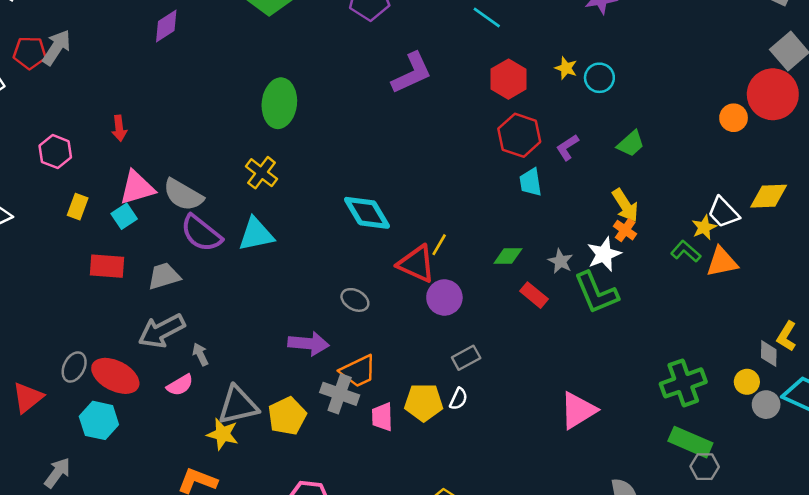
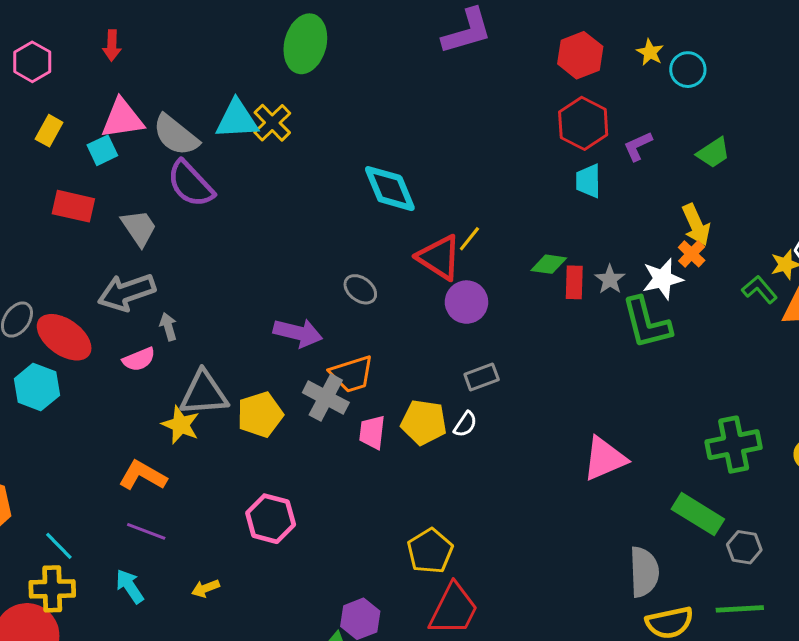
cyan triangle: (256, 234) -> (237, 119), moved
gray trapezoid: (164, 276) -> (139, 228), turned 64
red rectangle: (534, 295) -> (574, 282), moved, turned 44
green rectangle: (690, 442) -> (698, 514), moved

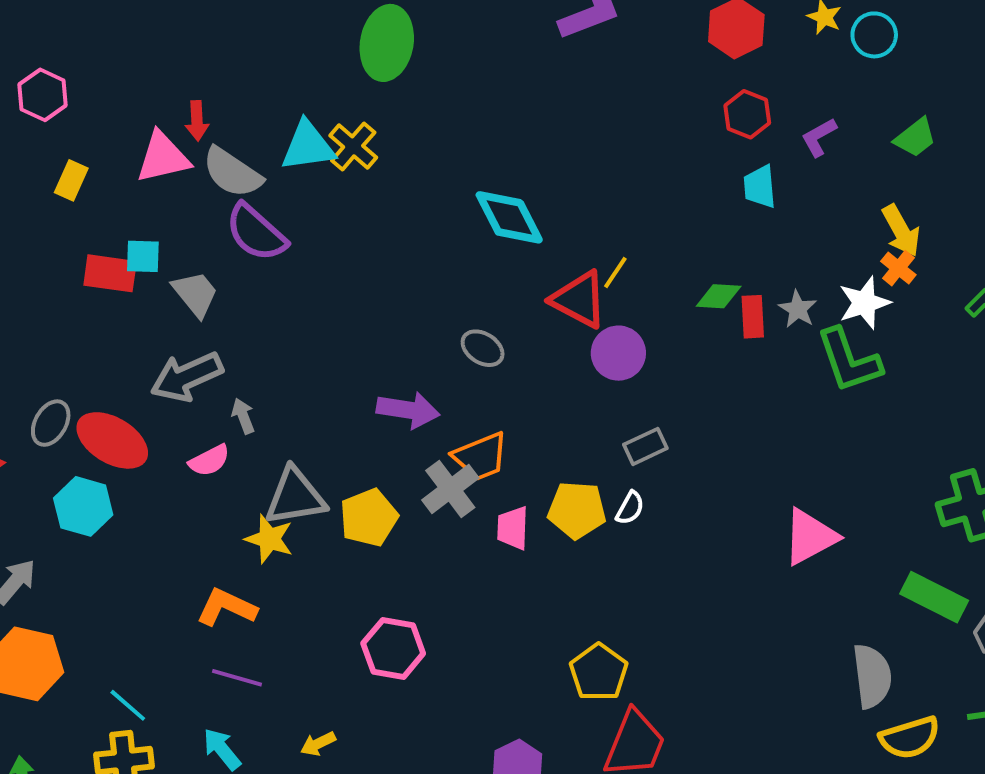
red arrow: (112, 46) -> (197, 121), moved
red hexagon: (583, 123) -> (747, 114), size x0.7
cyan square: (102, 150) -> (143, 256), moved, turned 32
gray cross: (326, 398) -> (450, 489), turned 30

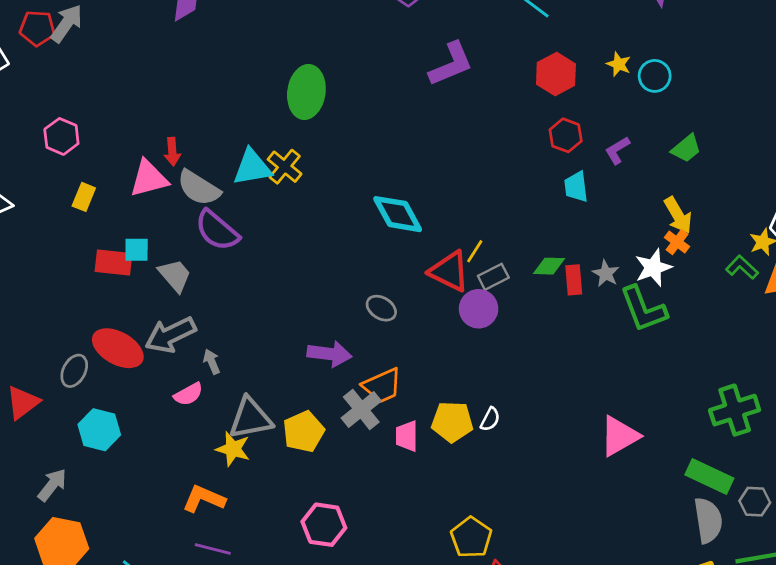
red ellipse: (112, 440) -> (118, 348), moved
gray rectangle: (645, 446) -> (493, 277), moved
gray semicircle: (872, 676) -> (708, 520), moved

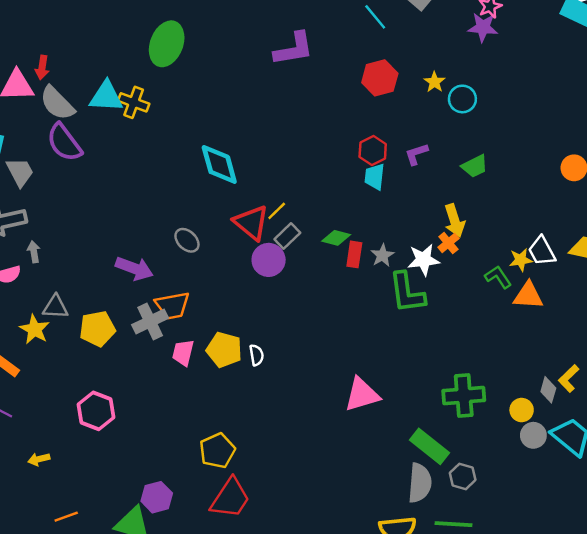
red hexagon: (566, 135) -> (373, 151), moved
yellow cross: (285, 167) -> (134, 102), turned -32
gray rectangle: (493, 277) -> (287, 236), turned -30
gray triangle: (251, 418) -> (55, 307), size x0.7
white semicircle: (490, 419) -> (256, 355), turned -50

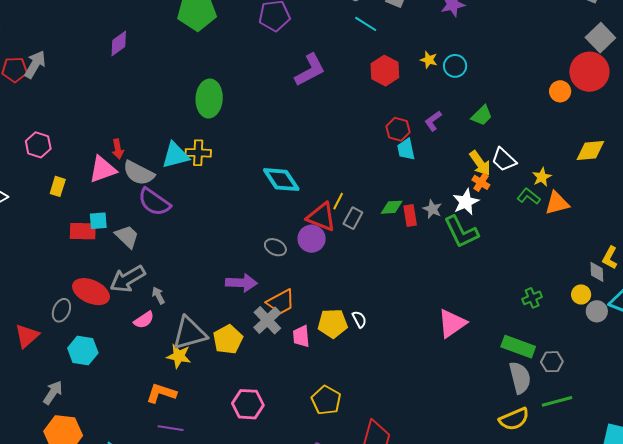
white trapezoid: (542, 251) -> (504, 160), moved
purple circle: (269, 260) -> (312, 239), moved
gray triangle: (55, 307) -> (189, 333), size x1.6
green cross: (464, 396) -> (532, 298), size x0.6
yellow pentagon: (217, 451) -> (326, 400), moved

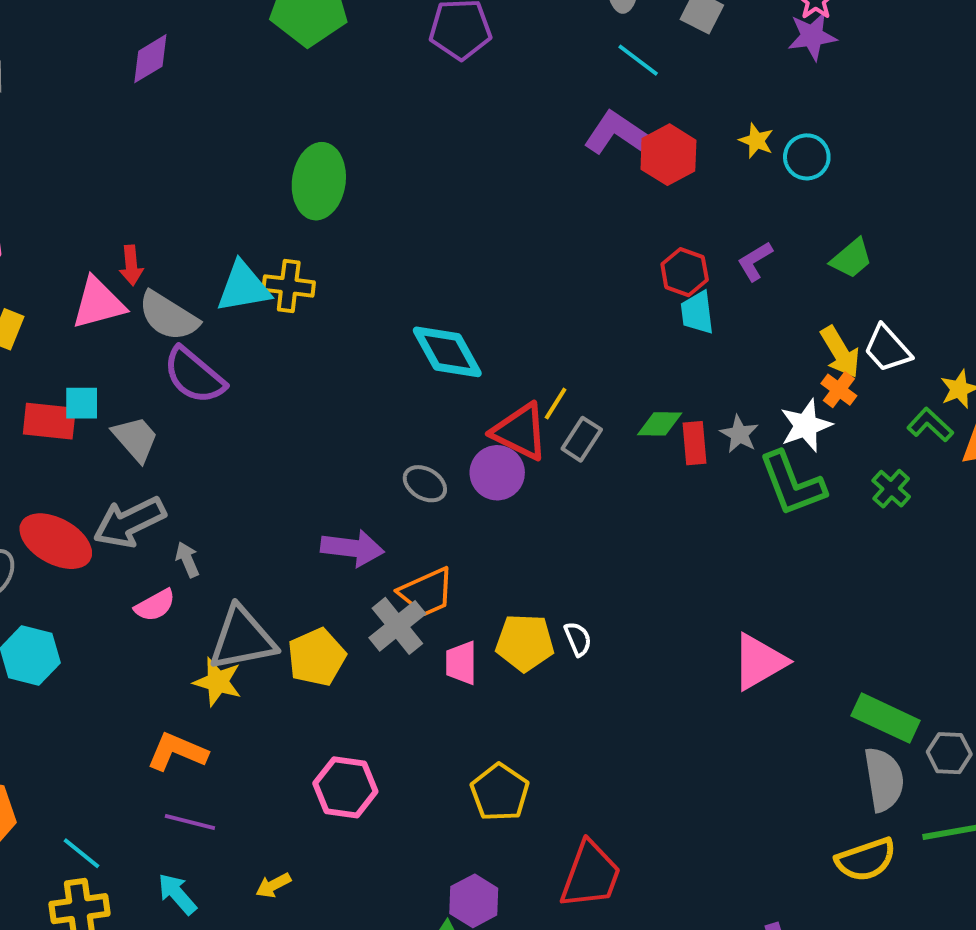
purple L-shape: (310, 70) -> (620, 134), moved, turned -123
green cross: (532, 298) -> (891, 489), moved, turned -30

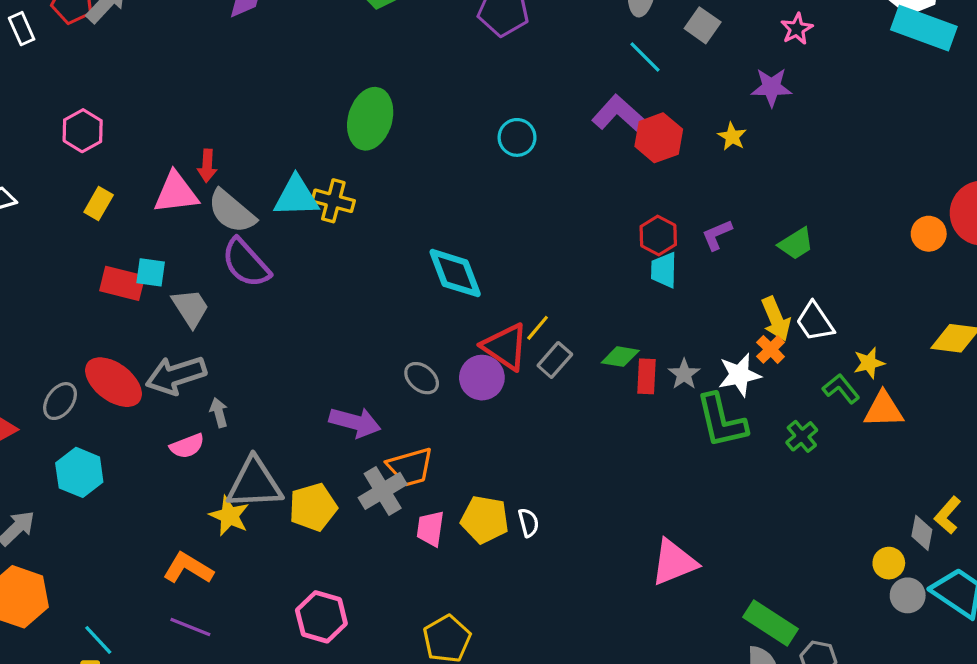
purple star: (812, 36) -> (771, 87), moved
cyan circle: (807, 157) -> (517, 137), moved

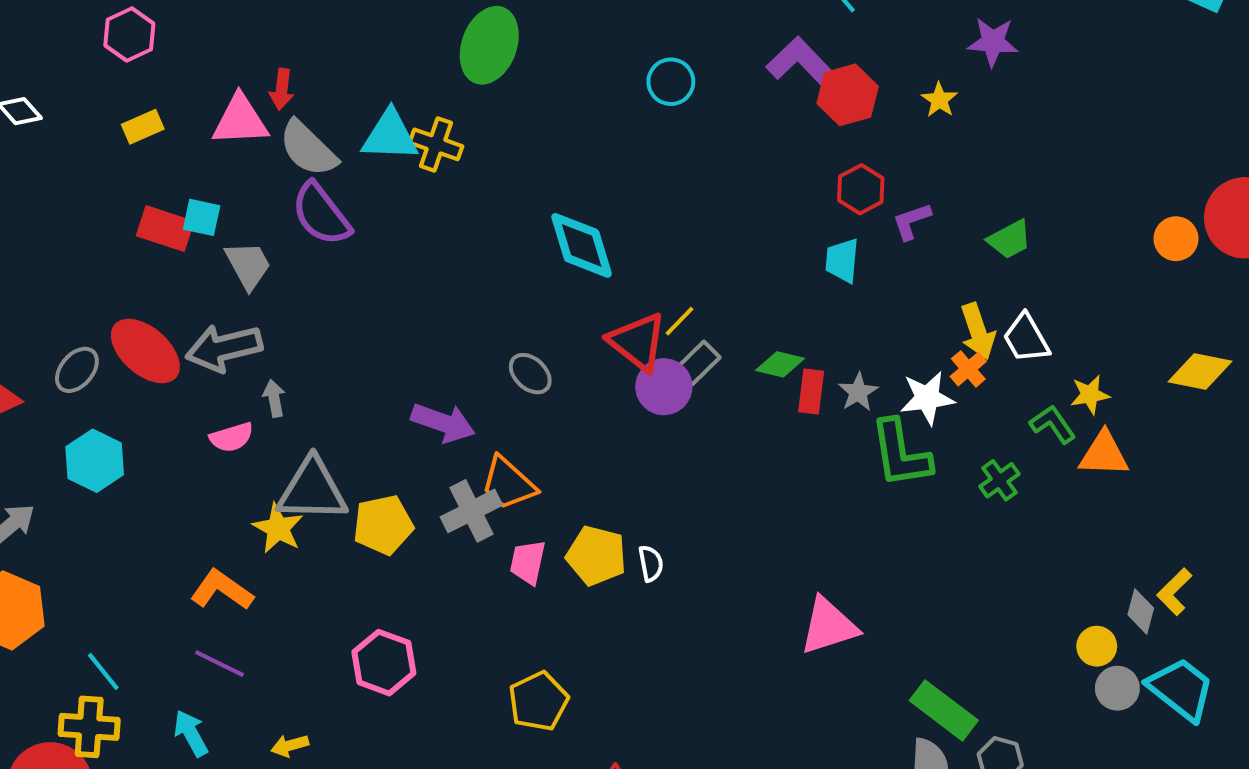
yellow rectangle: (99, 204) -> (143, 127), turned 32
red hexagon: (658, 235) -> (861, 189), moved
purple circle: (482, 378) -> (664, 387), moved
orange trapezoid: (410, 467) -> (508, 483), turned 54

